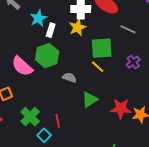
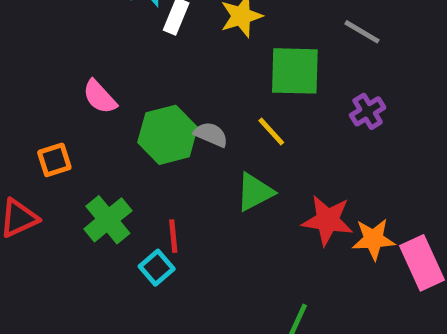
green hexagon: (47, 56) -> (168, 135), moved
pink semicircle: (22, 66) -> (100, 97), size x0.7
yellow line: (98, 67) -> (271, 132), moved
cyan square: (44, 135) -> (157, 268), moved

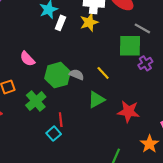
green square: (295, 71) -> (130, 46), moved
green cross: (108, 220) -> (36, 101), moved
orange star: (374, 239) -> (149, 144), moved, turned -30

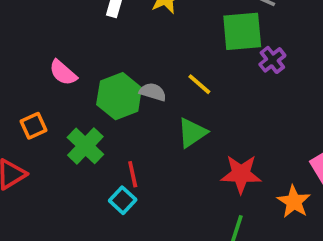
red star: (128, 112) -> (241, 174), moved

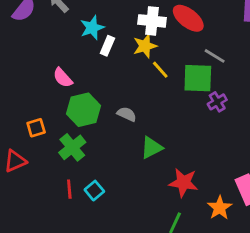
pink semicircle: (63, 73) -> (63, 78), moved
yellow line: (199, 84) -> (160, 70), moved
green hexagon: (119, 96) -> (84, 110), moved
red line: (133, 174) -> (69, 189), moved

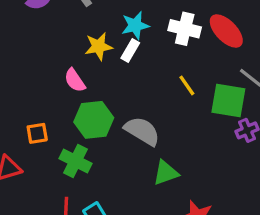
cyan star: (92, 28) -> (135, 25), moved
yellow star: (145, 46) -> (99, 46), moved
gray semicircle: (127, 114) -> (142, 131), size x1.6
green cross: (72, 147) -> (75, 161), turned -32

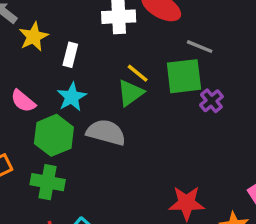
cyan star: (135, 25) -> (72, 97), moved
yellow star: (99, 46) -> (34, 37), moved
green triangle: (166, 173) -> (130, 93), moved

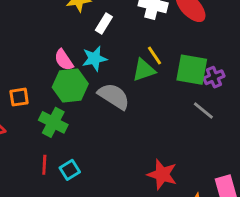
gray line: (200, 47) -> (203, 111), moved
pink semicircle: (23, 101) -> (64, 60), moved
purple cross: (211, 101) -> (214, 77), moved

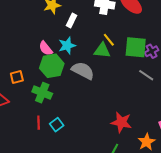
green triangle: (144, 70) -> (102, 50), turned 30

